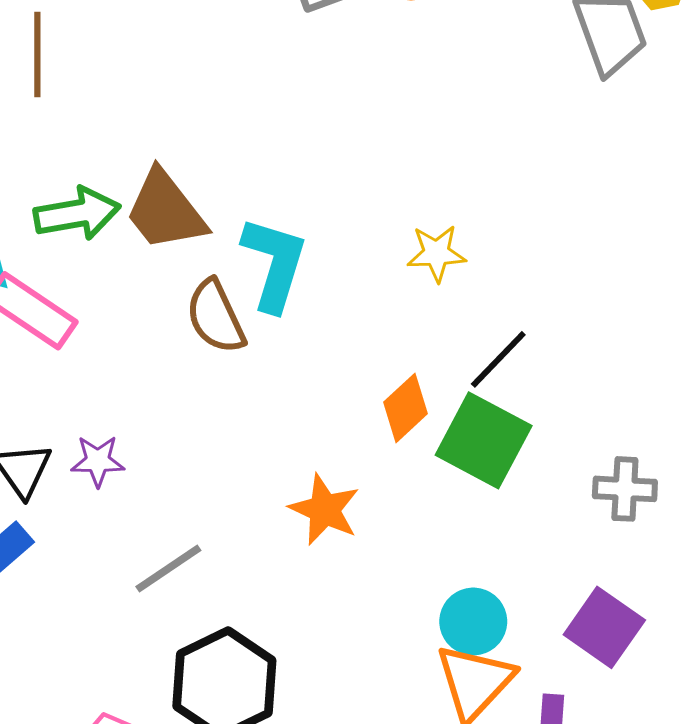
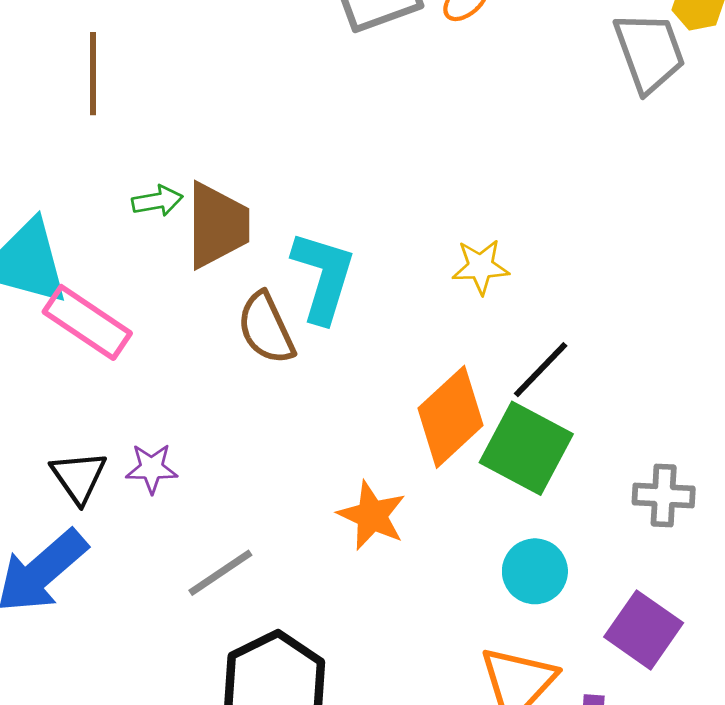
brown trapezoid: (165, 211) -> (217, 225), turned -142
green arrow: (77, 214) -> (157, 201), moved, size x0.6
orange diamond: (406, 408) -> (451, 417), size x1.5
cyan circle: (473, 622) -> (535, 571), moved

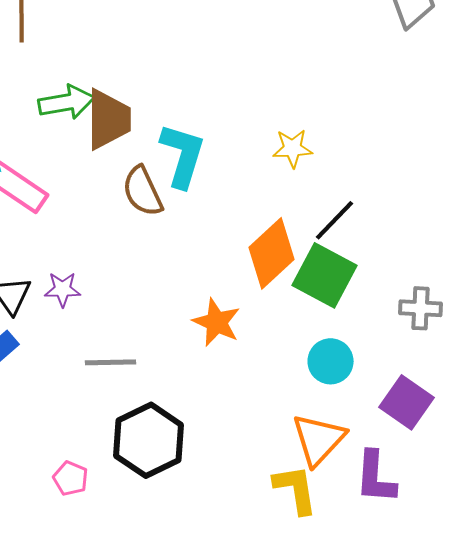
green arrow: (157, 201) -> (66, 102), size x1.6
gray line: (220, 573) -> (110, 362), turned 33

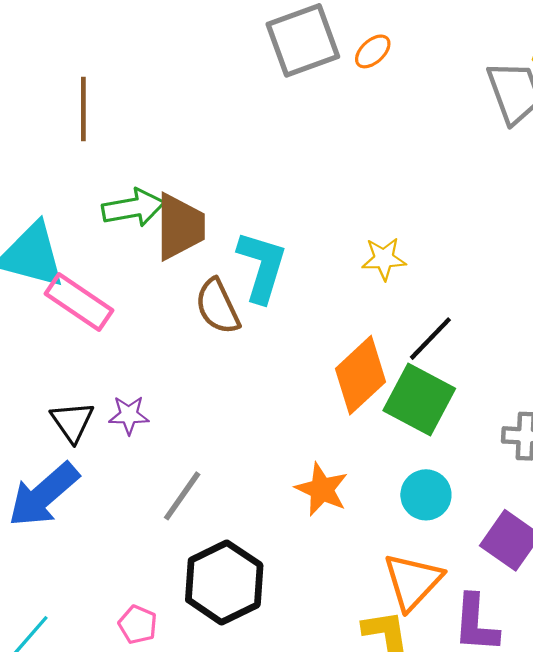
orange star: (216, 322) -> (322, 489), moved
gray line: (110, 362) -> (182, 496), turned -54

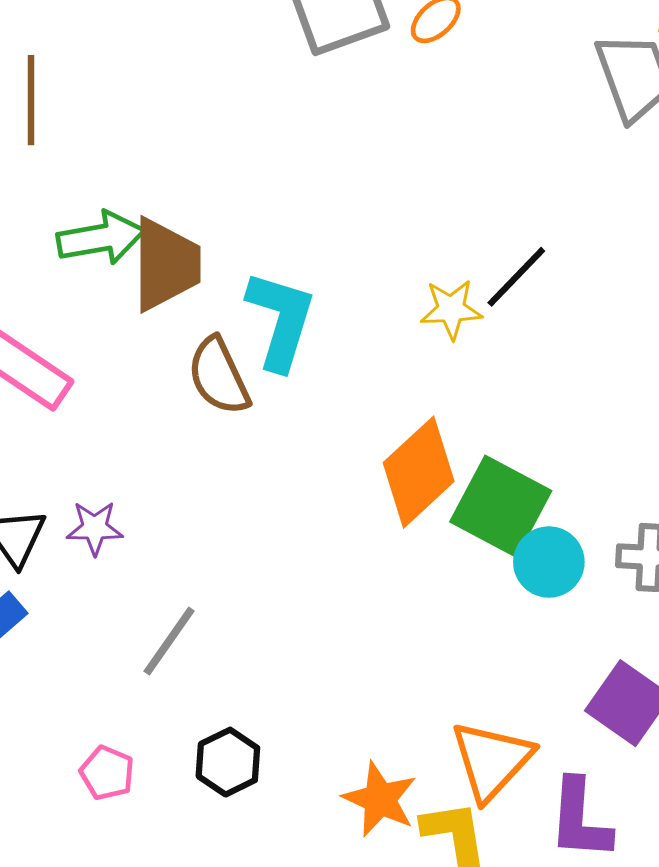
black line: (430, 339) -> (516, 277), moved
orange star: (322, 489) -> (380, 799), moved
cyan circle: (426, 495) -> (549, 562), moved
black hexagon: (224, 582) -> (228, 762), size x0.6
pink pentagon: (138, 625) -> (107, 773), moved

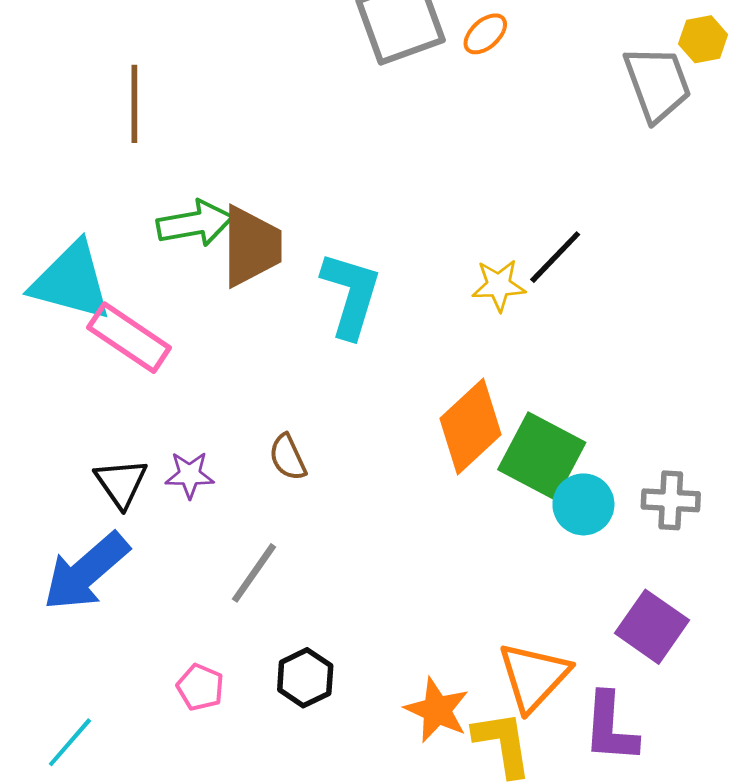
brown semicircle: (219, 376) -> (288, 457), moved, size x0.7

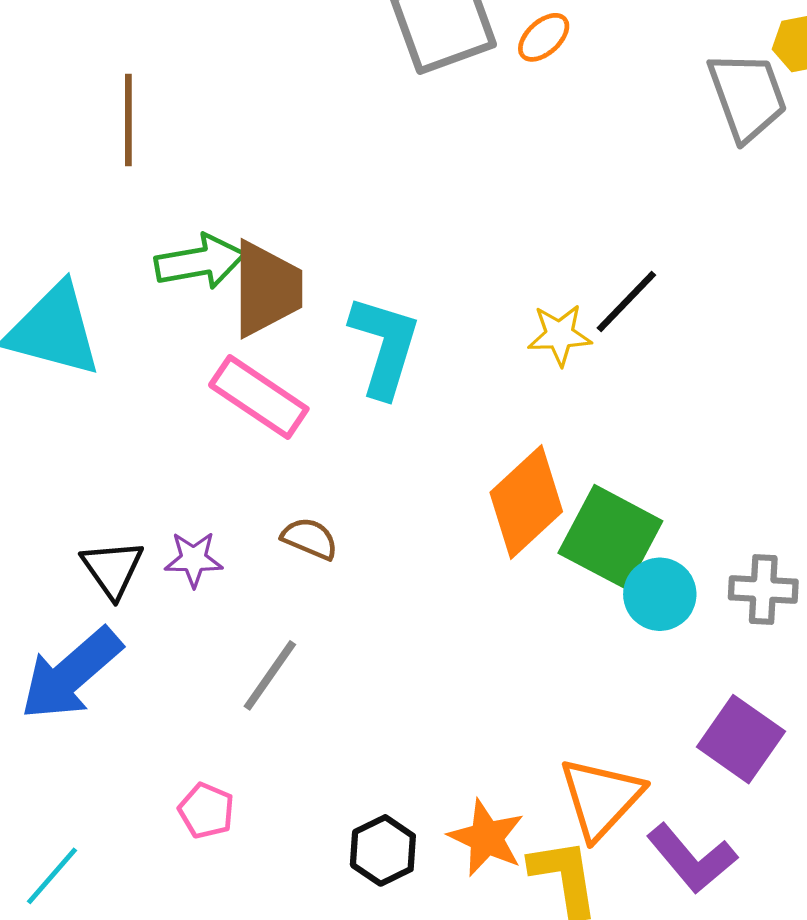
pink rectangle: (129, 338) -> (259, 397), moved
brown semicircle: (288, 457) -> (310, 539), turned 138
black hexagon: (305, 678) -> (383, 850), moved
purple L-shape: (610, 728) -> (692, 858), turned -44

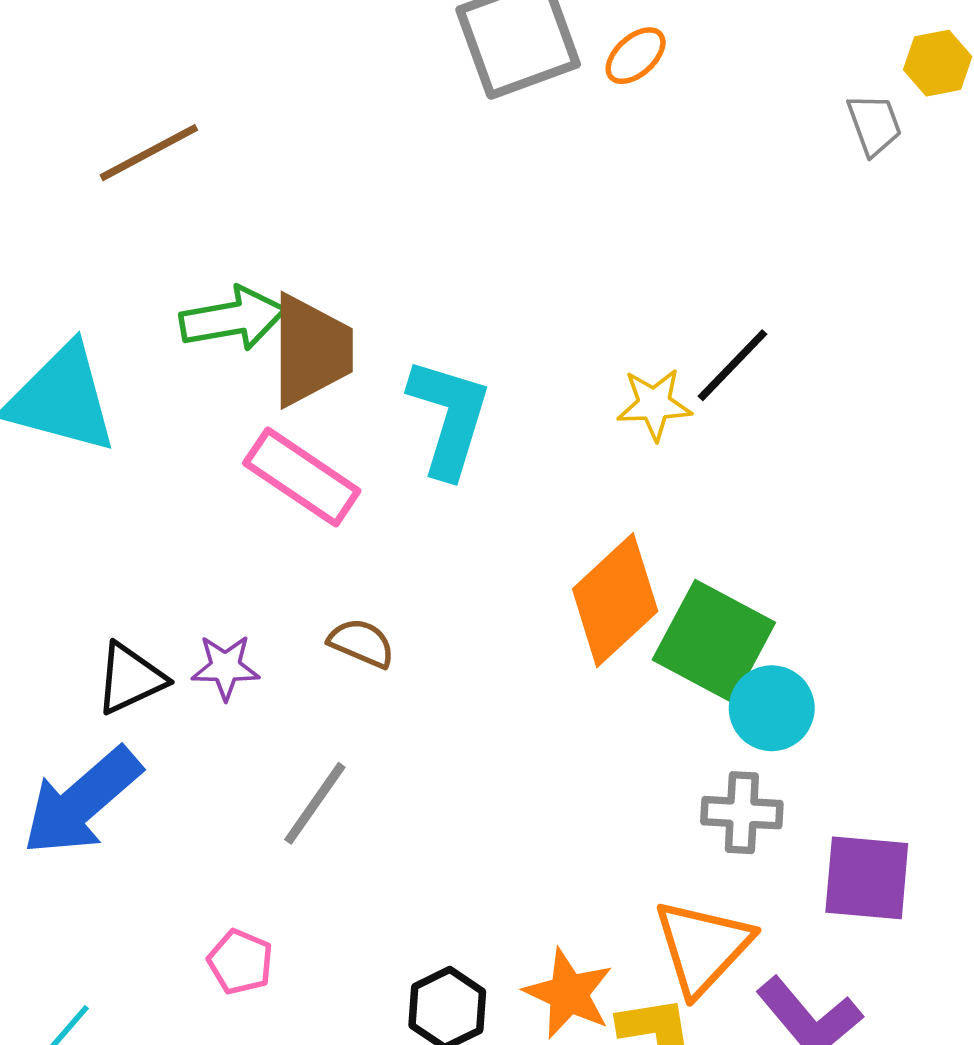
gray trapezoid: (747, 96) -> (874, 125), size x0.6
brown line: (128, 120) -> (149, 153), turned 62
black triangle: (112, 569) -> (130, 678), turned 40
gray cross: (763, 589) -> (742, 813), moved
purple square: (741, 739) -> (867, 878), turned -30

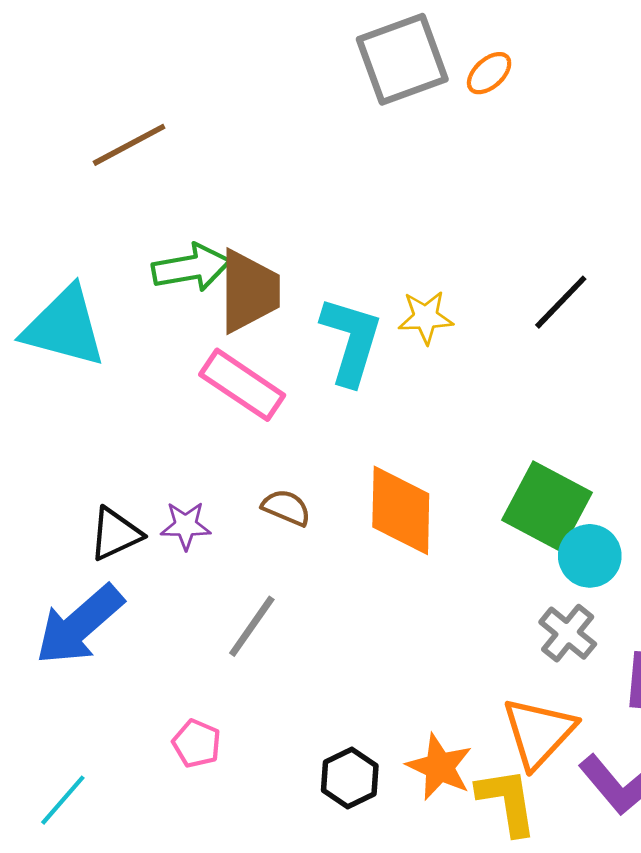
yellow star: (654, 404) -> (426, 317), moved
orange diamond: (615, 600) -> (401, 510), moved, turned -46
gray cross: (742, 813) -> (568, 633), turned 36

